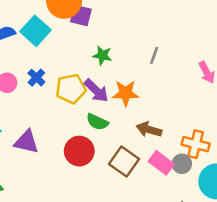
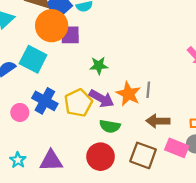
gray line: (154, 55) -> (148, 90), moved
blue cross: (36, 78) -> (45, 101), size x1.5
orange star: (126, 93) -> (128, 94), turned -30

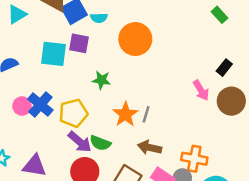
orange circle: (52, 26) -> (135, 39), moved
cyan square: (33, 59) -> (54, 54), moved, turned -32
purple arrow: (102, 98) -> (80, 142), moved
pink circle: (20, 112) -> (22, 106), moved

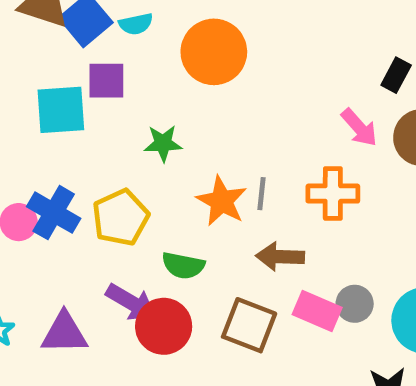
purple arrow: (80, 142) -> (131, 302), moved
orange cross: (194, 159) -> (333, 194), moved

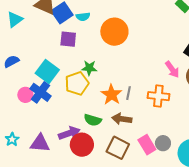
cyan square: (61, 110) -> (47, 72), moved, turned 35
yellow pentagon: (121, 218) -> (77, 83), moved
brown arrow: (280, 257) -> (122, 119), moved
purple arrow: (131, 302) -> (69, 133), turned -55
pink rectangle: (317, 311) -> (147, 145), turned 30

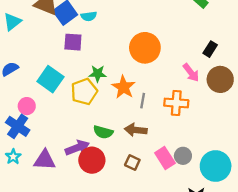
orange circle: (114, 32) -> (145, 48), moved
blue cross: (41, 92) -> (18, 126), moved
orange star: (111, 95) -> (123, 87), moved
brown square: (118, 148) -> (132, 162), size x0.6

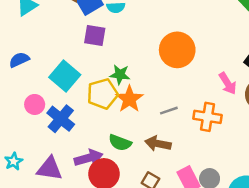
orange star: (123, 87) -> (129, 99), moved
gray line: (143, 101) -> (169, 111), turned 56
blue cross: (18, 126) -> (61, 119), moved

